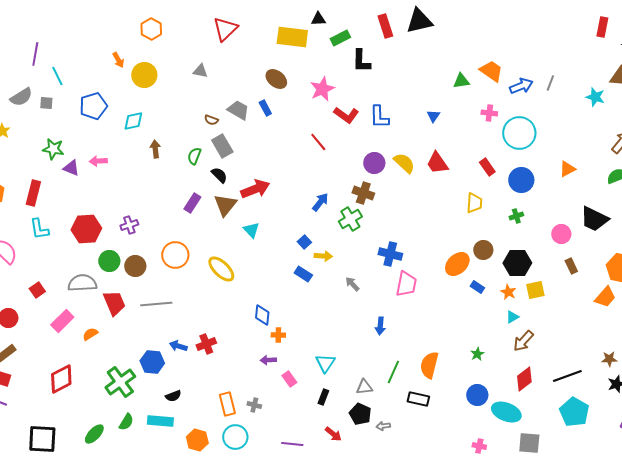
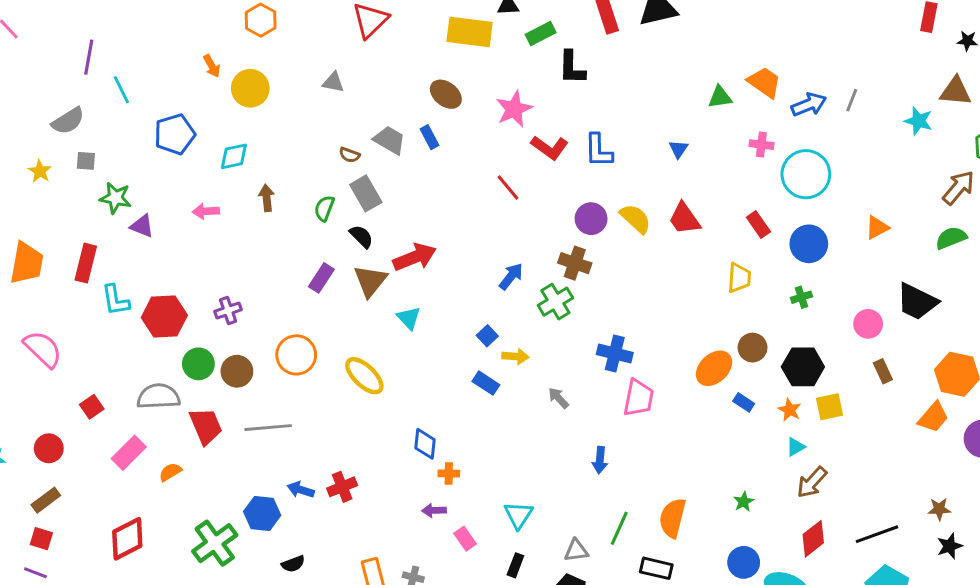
gray square: (46, 103) -> (86, 161), moved
pink arrow: (98, 161) -> (206, 211), moved
cyan L-shape: (39, 229) -> (115, 300), moved

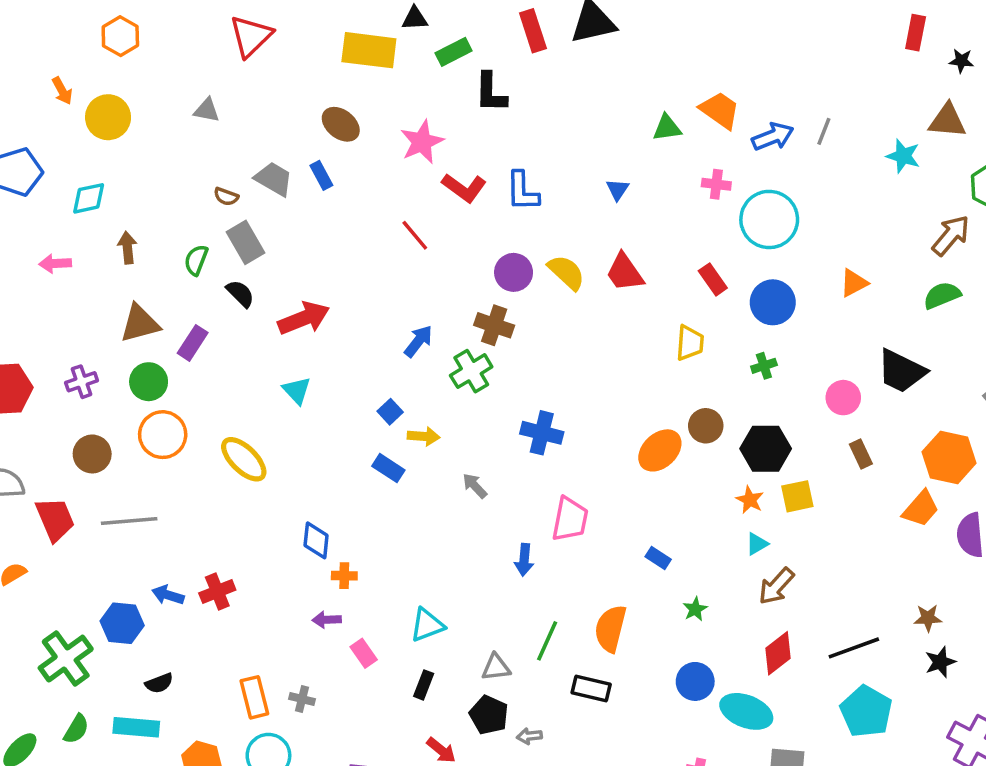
brown triangle: (370, 281) -> (140, 324), moved, turned 36
green circle: (198, 364) -> (149, 382), moved
pink trapezoid: (638, 398) -> (570, 519), moved
blue rectangle: (744, 402) -> (658, 558), moved
cyan triangle: (518, 515) -> (427, 625), turned 36

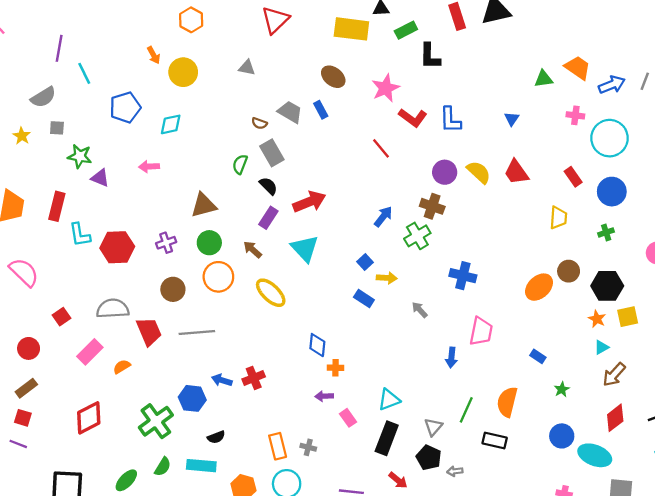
brown arrow: (127, 248) -> (253, 250), moved, turned -42
purple rectangle: (193, 343) -> (268, 218), moved
cyan triangle: (297, 391) -> (305, 248), size x1.5
gray triangle: (496, 667) -> (433, 427), turned -42
black rectangle: (424, 685) -> (387, 438), size x1.8

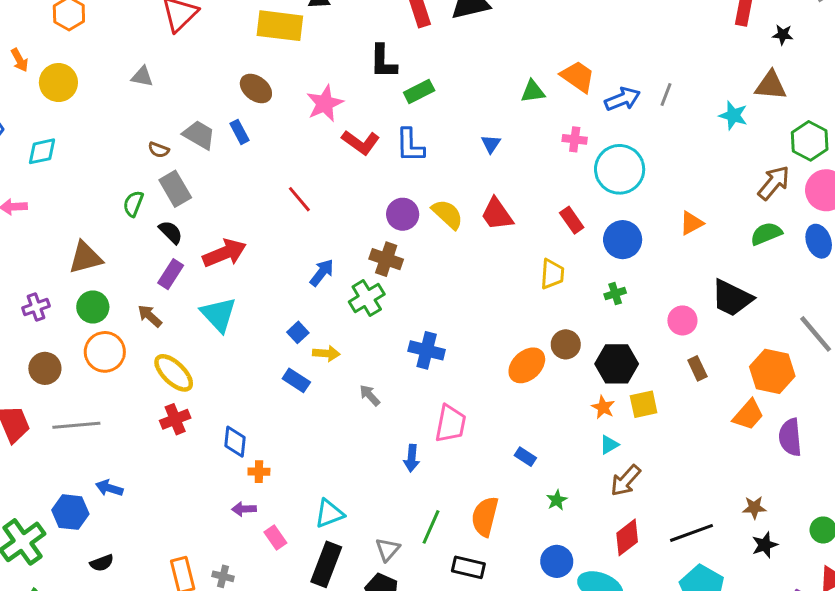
green rectangle: (406, 30) -> (419, 91), moved
red line: (381, 148) -> (299, 199), moved
red cross: (254, 378) -> (175, 419), moved

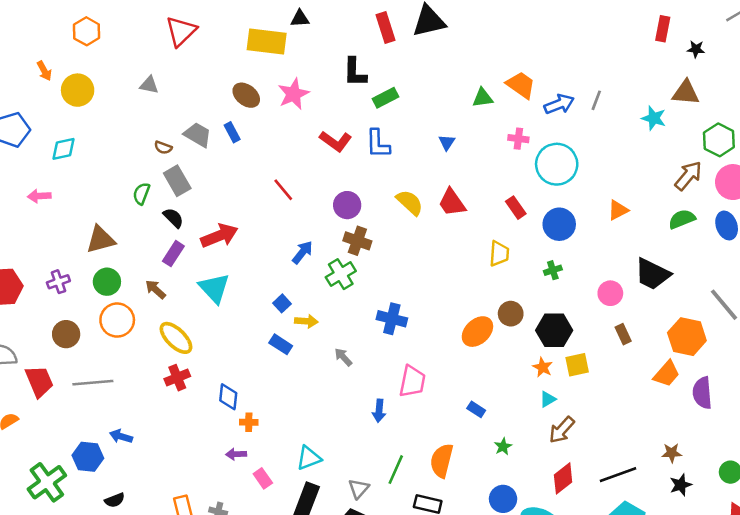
pink star: (325, 103) -> (293, 94), moved
purple circle: (403, 214) -> (347, 205), moved

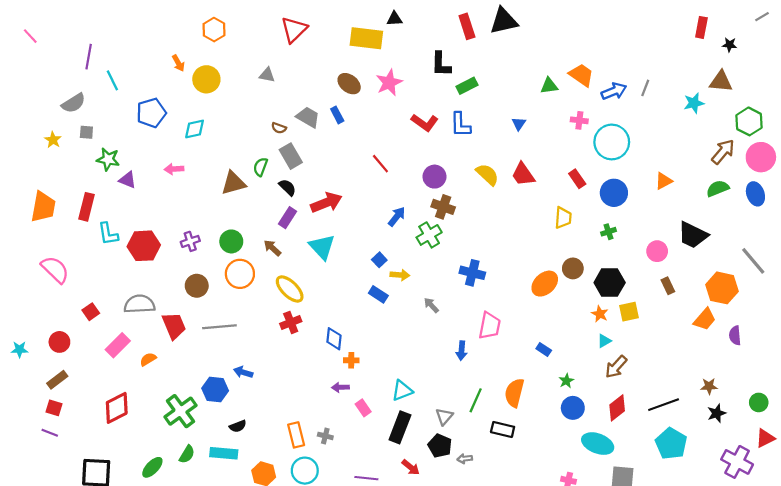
cyan star: (654, 118) -> (694, 103), turned -30
brown triangle: (101, 240) -> (233, 183), moved
purple semicircle: (702, 393) -> (735, 335), size x0.7
blue circle: (503, 499) -> (573, 408), moved

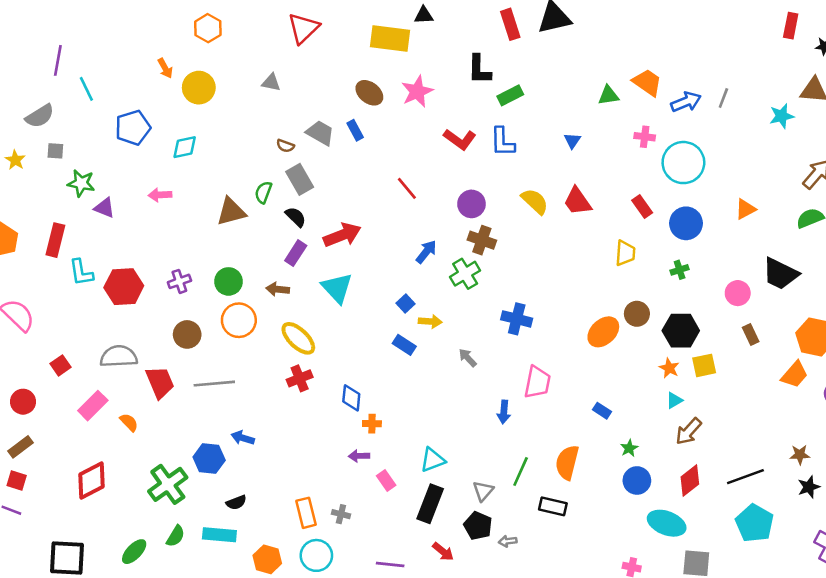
brown arrow: (272, 248) -> (278, 289), turned -36
orange semicircle: (148, 359) -> (129, 422), turned 77

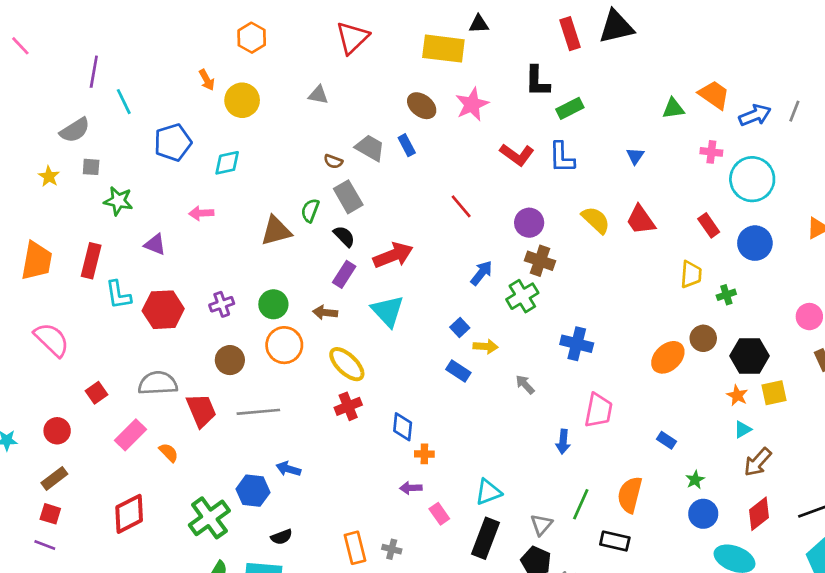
purple triangle: (104, 208) -> (155, 244), moved
green cross: (680, 270) -> (726, 295), moved

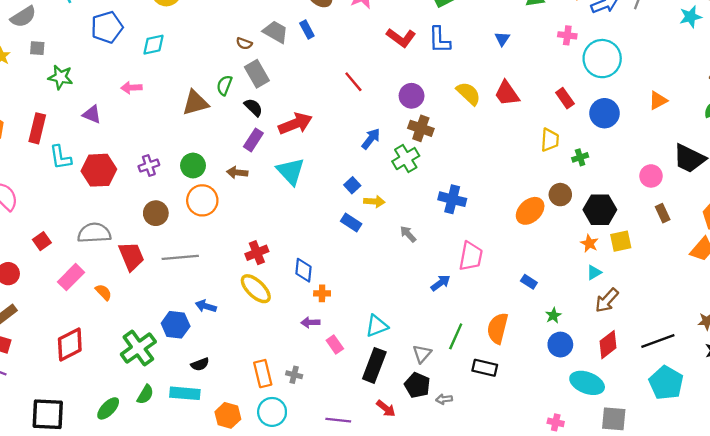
yellow ellipse: (347, 364) -> (256, 289), moved
blue arrow: (563, 442) -> (441, 283), turned -132

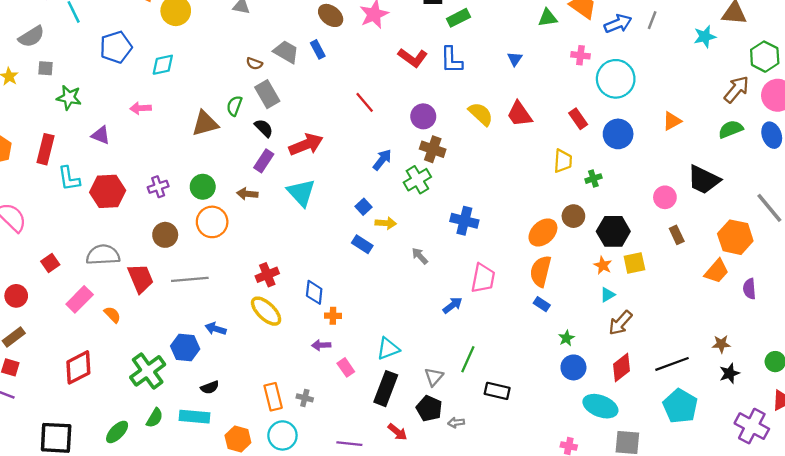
orange semicircle: (498, 328) -> (541, 271), moved

